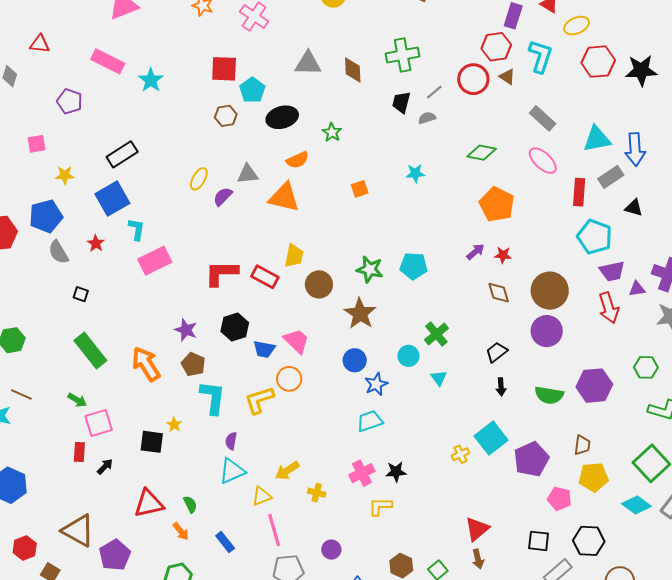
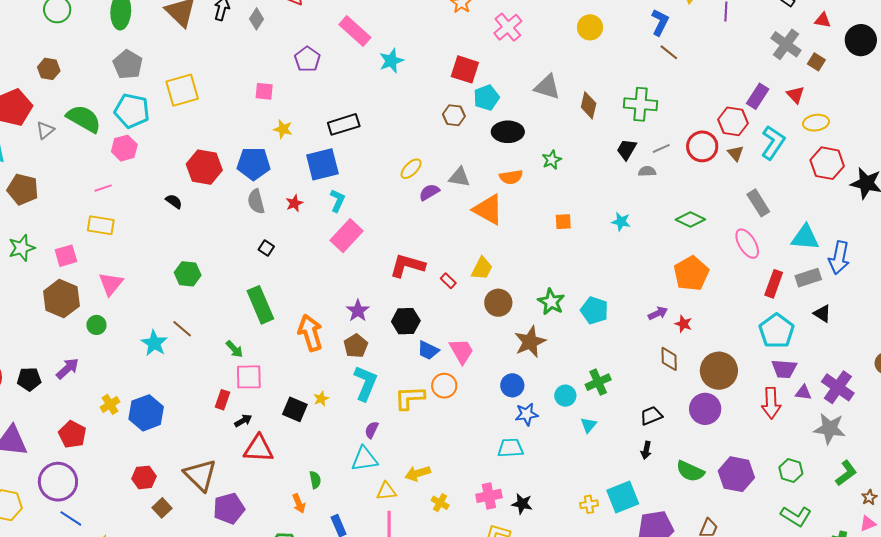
pink rectangle: (155, 261) -> (347, 236), turned -36
red rectangle: (265, 277) -> (448, 281), size x0.6
red triangle: (149, 503) -> (259, 449), moved

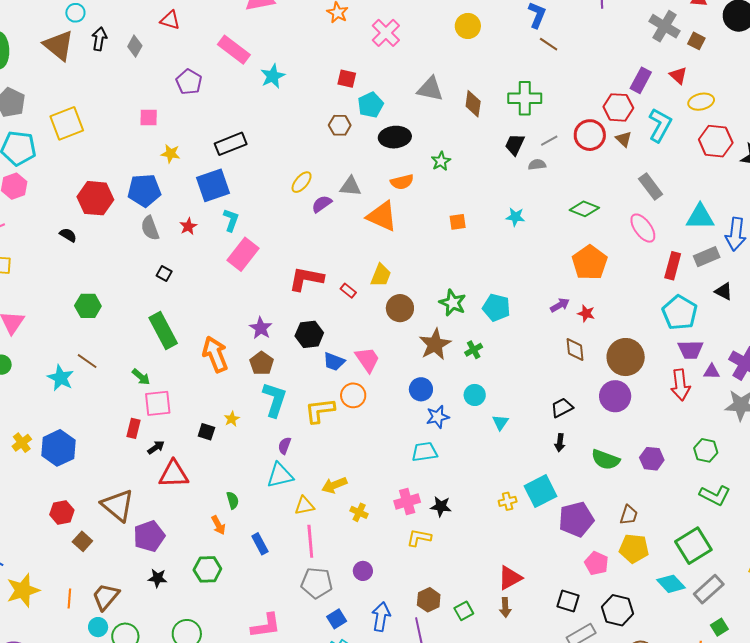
red square: (465, 69) -> (347, 79), size x0.7
green cross: (598, 382) -> (474, 350), moved, size x0.7
black square: (295, 409) -> (206, 432), size x0.7
purple hexagon: (736, 474) -> (652, 459), size x0.7

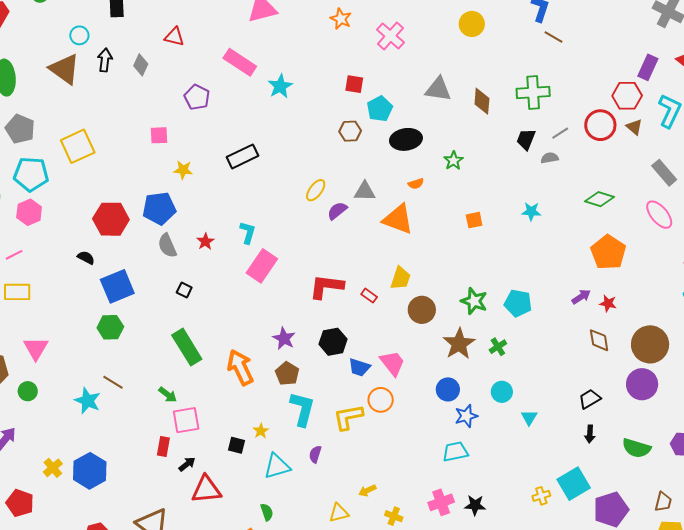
orange semicircle: (402, 182) -> (416, 184), size x0.7
blue square: (213, 185) -> (117, 286), moved
cyan triangle: (280, 475) -> (277, 466), moved
yellow arrow: (334, 485) -> (367, 491), size x0.7

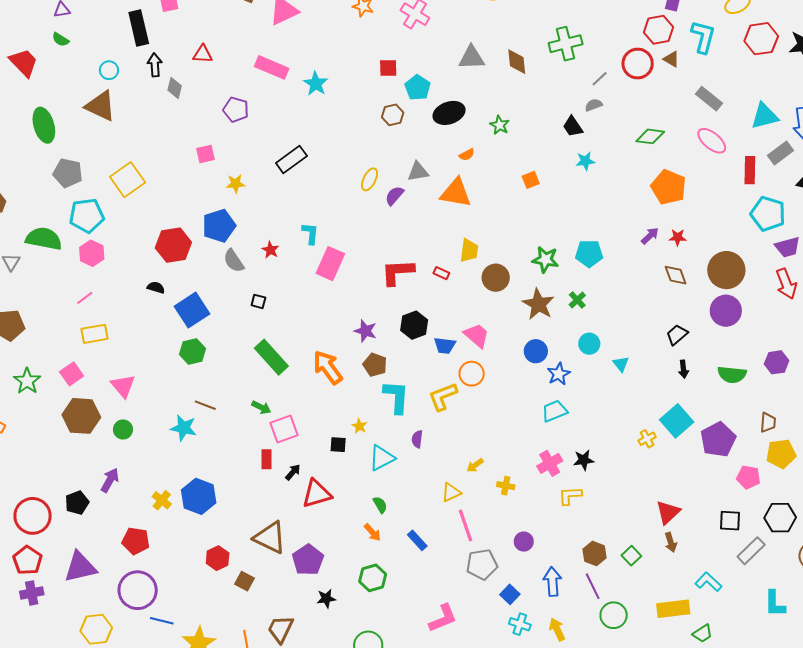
black arrow: (105, 60) -> (155, 65), moved
black trapezoid: (526, 139) -> (573, 127), moved, turned -45

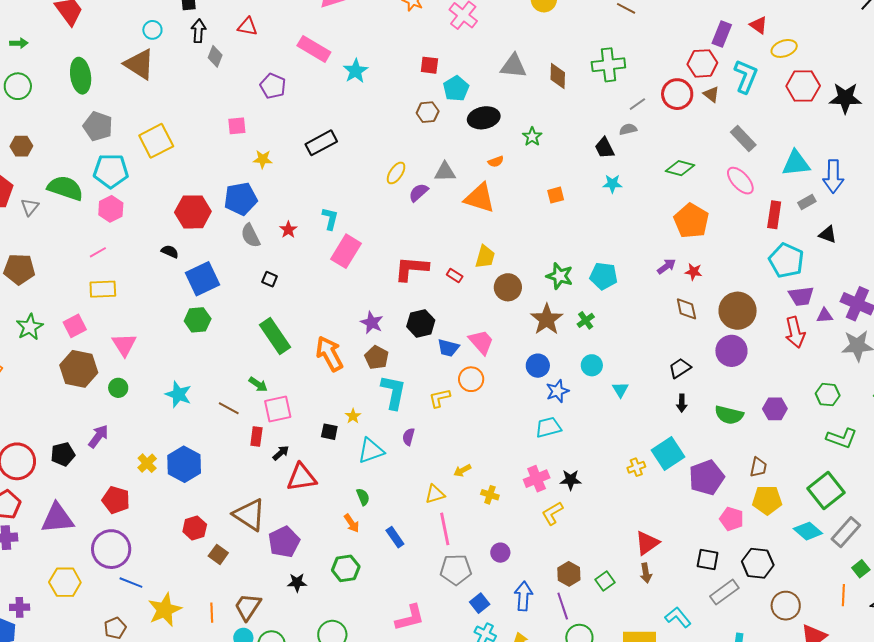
gray rectangle: (781, 153) -> (807, 202), size x0.7
yellow L-shape: (443, 397) -> (440, 398), size x0.7
brown line: (205, 405) -> (229, 408), moved
yellow L-shape: (570, 496) -> (552, 513), turned -35

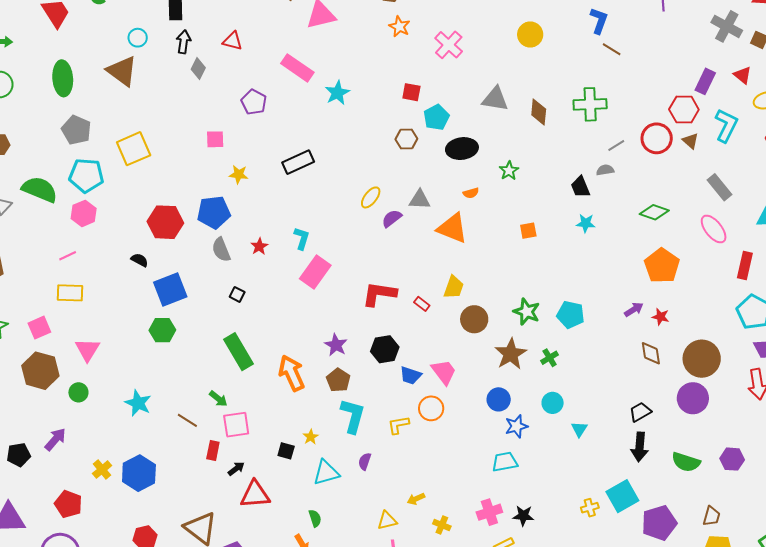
black arrow: (682, 403) -> (640, 447), size x1.6

